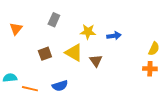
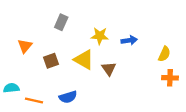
orange triangle: (16, 29) -> (25, 46), moved
yellow semicircle: (154, 49) -> (164, 54), moved

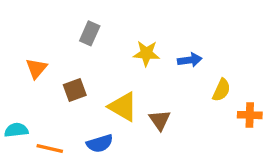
yellow semicircle: (164, 54) -> (221, 90), moved
yellow triangle: (84, 60) -> (123, 107), moved
brown triangle: (109, 69) -> (160, 120), moved

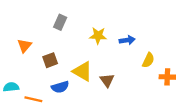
blue semicircle: (100, 143) -> (60, 87), moved

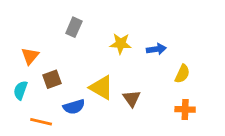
brown square: (50, 60) -> (52, 79), moved
orange cross: (167, 77) -> (185, 109), moved
cyan semicircle: (11, 87) -> (21, 90), moved, turned -64

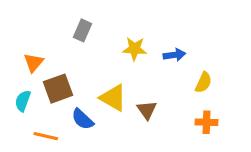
brown square: (52, 79) -> (58, 89), size x1.4
blue semicircle: (74, 107) -> (83, 119), turned 60

